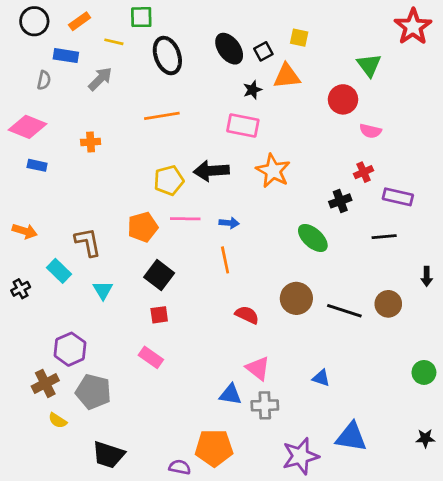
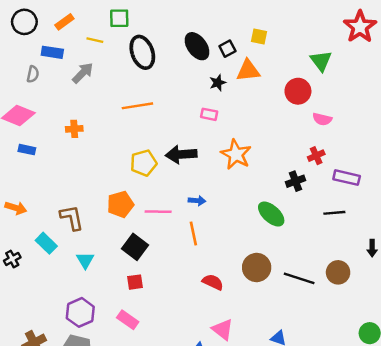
pink rectangle: (243, 125) -> (209, 114), size x0.6
pink line: (185, 219) -> (158, 212), moved
purple hexagon: (70, 349) -> (80, 312), moved

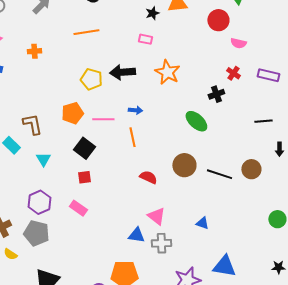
red cross: (316, 156) -> (233, 73), turned -32
yellow pentagon: (144, 163) -> (91, 79), turned 30
purple rectangle: (347, 178) -> (268, 75), moved
black line: (334, 213) -> (263, 121), moved

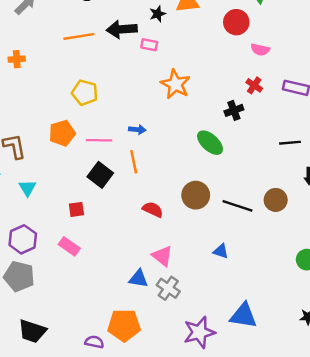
black arrow: (122, 72) -> (122, 29), moved
black square: (84, 148) -> (100, 175), moved
blue triangle: (202, 223) -> (221, 251), moved
gray cross: (161, 243) -> (168, 288), turned 36

